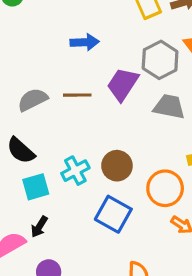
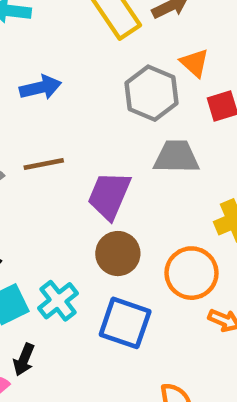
purple trapezoid: (123, 84) -> (109, 195), moved
cyan cross: (75, 171) -> (58, 301), moved

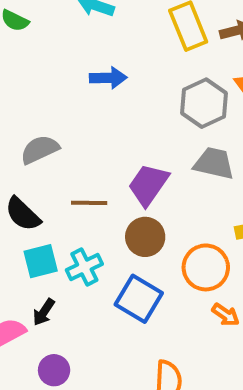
brown line: (44, 164) -> (89, 203), moved

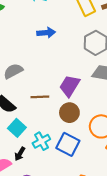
cyan square: (41, 261) -> (17, 128), turned -30
cyan cross: (84, 267) -> (41, 141), moved

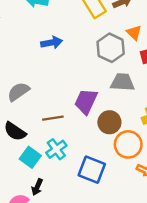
brown circle: (69, 113) -> (109, 122), moved
cyan cross: (41, 141) -> (56, 149), moved

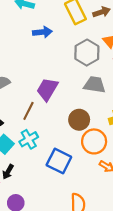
blue arrow: (52, 43) -> (42, 32), moved
purple trapezoid: (86, 101) -> (47, 89), moved
brown line: (53, 118) -> (28, 111), turned -60

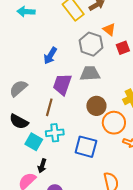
blue arrow: (42, 32) -> (50, 56), moved, turned 138
gray trapezoid: (95, 85) -> (90, 73), moved
cyan cross: (29, 139) -> (55, 133), turned 36

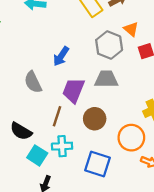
gray semicircle: (18, 88) -> (33, 82), moved, turned -78
brown circle: (96, 106) -> (95, 119), moved

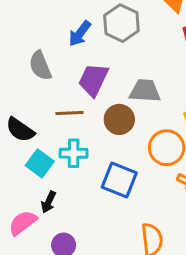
gray hexagon: (109, 45) -> (121, 23), moved
gray trapezoid: (106, 79) -> (145, 91), moved
brown line: (57, 116) -> (69, 113), turned 66

